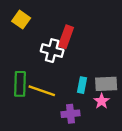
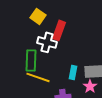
yellow square: (21, 20) -> (38, 16), moved
green rectangle: (20, 84) -> (31, 60), moved

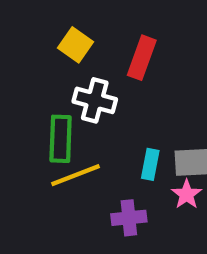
red rectangle: (59, 30) -> (142, 58), moved
yellow line: (38, 77) -> (76, 175), turned -40

